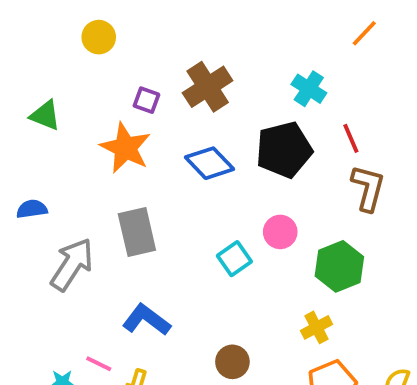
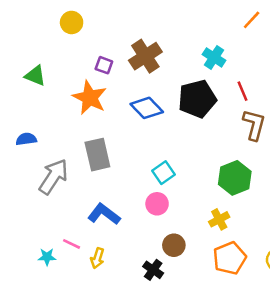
pink circle: (280, 232) -> (157, 204), moved
brown circle: (232, 362) -> (174, 245), moved

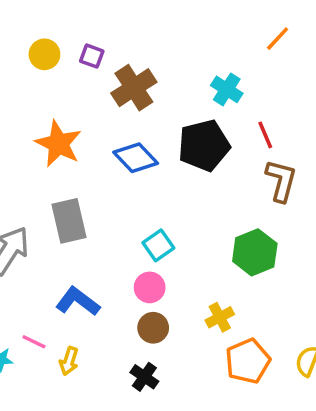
yellow circle: (72, 22) -> (44, 54), moved
purple square: (104, 65) -> (92, 56), moved
yellow cross: (219, 219) -> (220, 317), moved
brown circle: (174, 245) -> (153, 328), moved

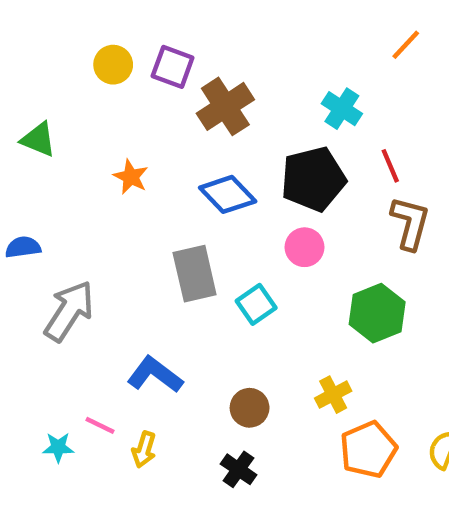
purple square: (92, 56) -> (173, 67), size x1.4
orange star: (58, 144) -> (131, 177), size x0.6
gray rectangle: (69, 221) -> (195, 274), moved
pink circle: (150, 287) -> (305, 247), moved

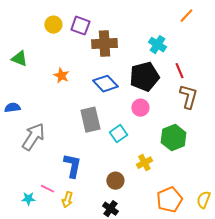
brown cross: (225, 106) -> (104, 44), turned 30
blue L-shape: (155, 375) -> (72, 166), turned 65
yellow cross: (333, 395) -> (144, 163), moved

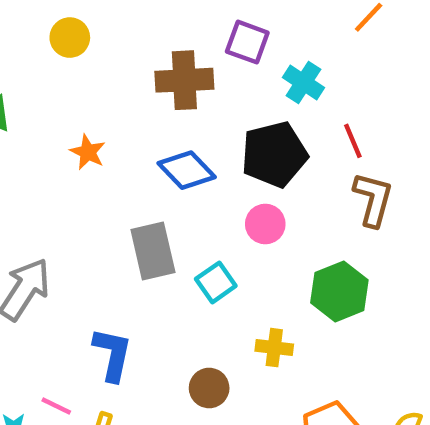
purple square: (80, 26) -> (247, 42), moved
yellow cross: (144, 163) -> (274, 348), turned 35

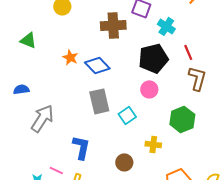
blue diamond: (187, 170) -> (97, 65), moved

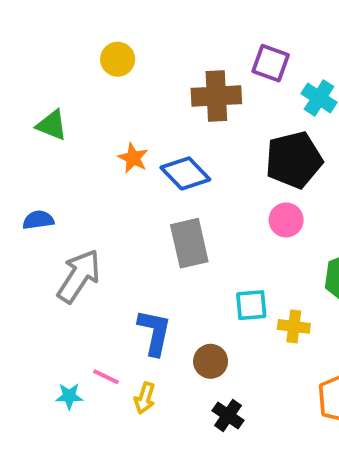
cyan square: (127, 115) -> (251, 305), moved, turned 30
brown circle: (124, 162) -> (211, 361), moved

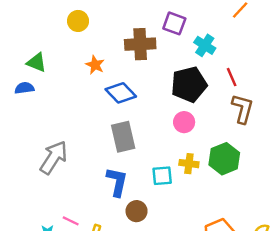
orange star: (133, 158) -> (95, 65), moved
blue semicircle: (38, 220) -> (24, 88), moved
yellow cross: (294, 326) -> (189, 164), moved
blue L-shape: (154, 332) -> (117, 182), moved

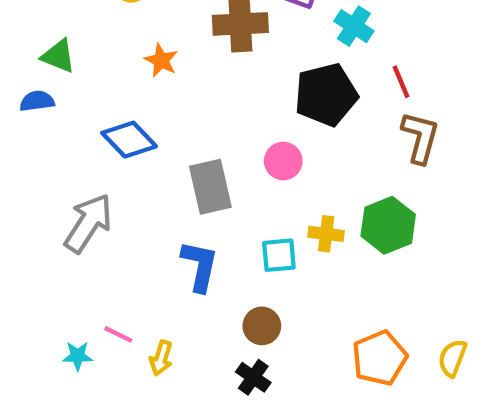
blue diamond: (121, 93) -> (129, 140), moved
pink circle: (184, 122) -> (283, 161), moved
brown circle: (137, 211) -> (262, 326), moved

